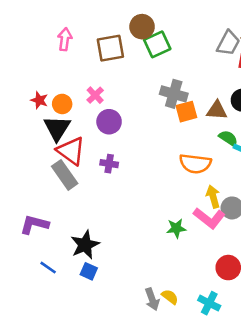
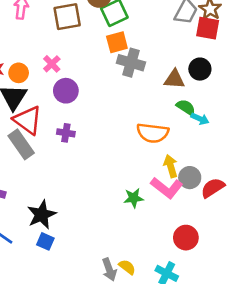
orange square: (186, 112) -> (117, 42), moved

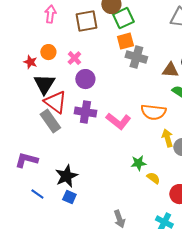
orange circle: (19, 73) -> (48, 52), moved
purple cross: (66, 133) -> (85, 112), size x1.5
pink L-shape: (167, 188) -> (118, 121), moved
yellow semicircle: (127, 267) -> (153, 178), moved

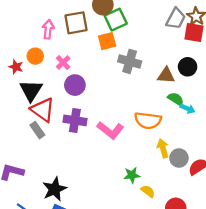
pink arrow: (50, 14) -> (48, 29), moved
orange square: (125, 41) -> (107, 41), moved
gray rectangle: (50, 121) -> (37, 130), size x0.7

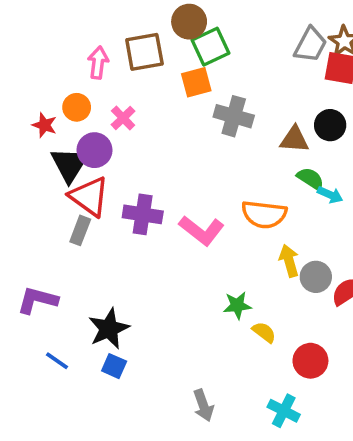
purple circle: (75, 85) -> (94, 150), moved
gray rectangle: (37, 130) -> (80, 230), turned 56

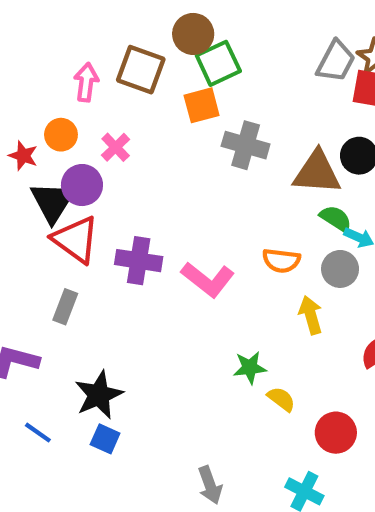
brown square: (144, 52) -> (141, 70), turned 30
brown triangle: (294, 139) -> (317, 172), size x1.4
orange semicircle: (264, 214) -> (281, 261), size x0.7
gray rectangle: (80, 230) -> (65, 307), moved
gray circle: (316, 277) -> (340, 269), moved

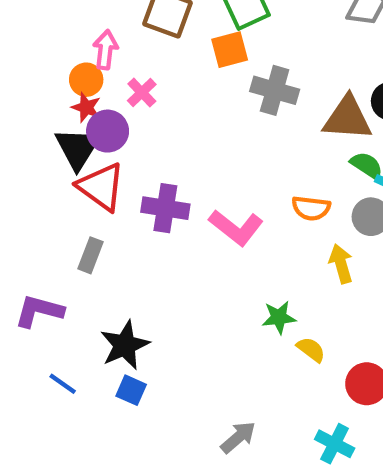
pink arrow: (86, 82) -> (105, 50), moved
red star: (23, 156) -> (86, 108), moved
gray arrow: (210, 485) -> (238, 437), turned -111

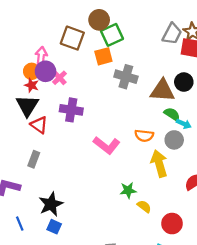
purple circle: (108, 131) -> (46, 71), moved
red triangle: (101, 187) -> (39, 125), size x0.7
purple cross: (165, 208) -> (71, 110), moved
yellow arrow: (341, 264) -> (159, 163), size x1.4
blue line: (63, 384) -> (20, 224), turned 32

